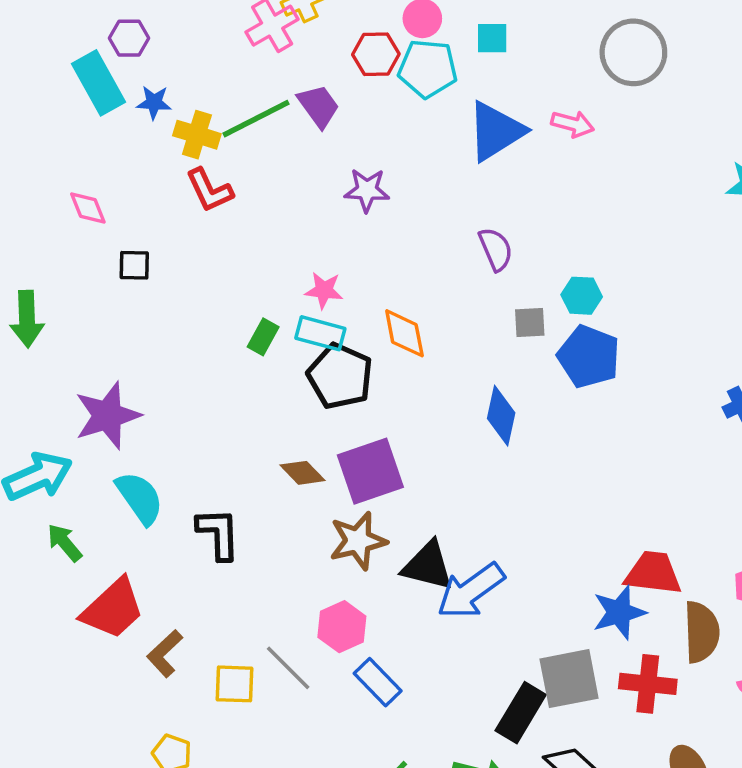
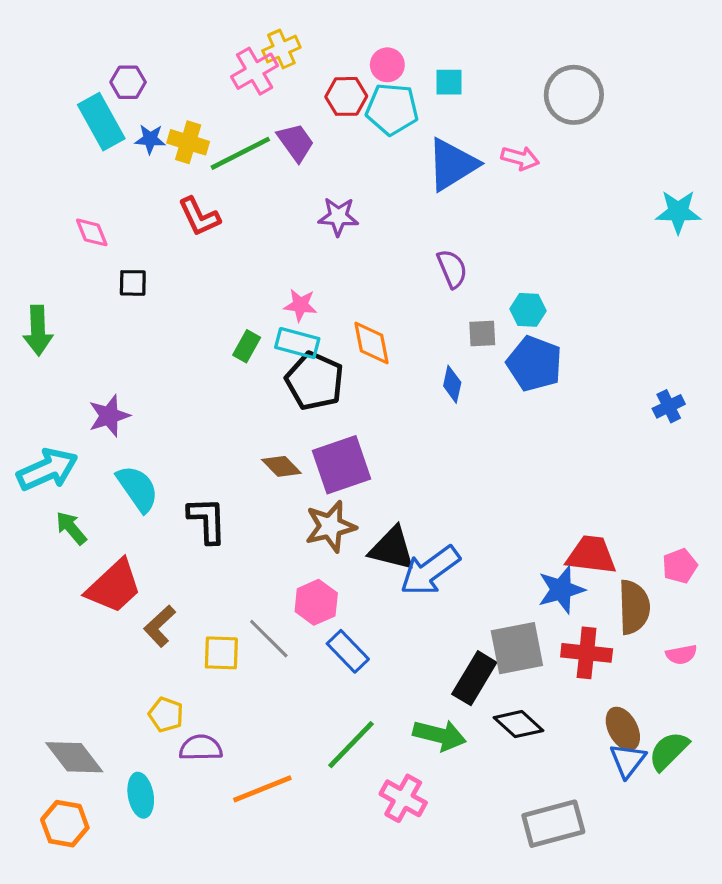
yellow cross: (197, 135) -> (188, 142), moved
purple star: (107, 416) -> (109, 416), size x0.7
blue diamond: (501, 416) -> (452, 384), moved, size x0.7

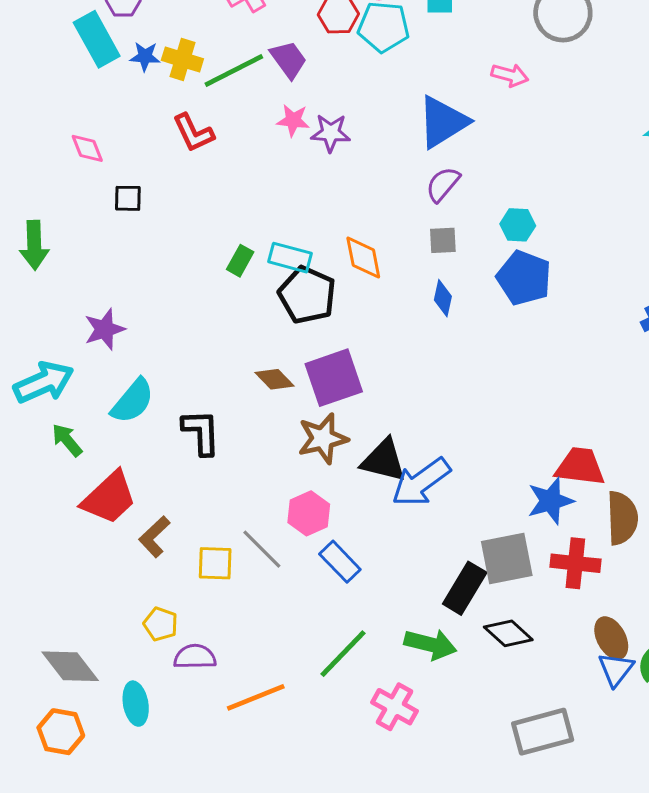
blue triangle: (452, 164) -> (443, 122), moved
purple semicircle: (452, 269) -> (443, 184), turned -117
pink star: (300, 305) -> (293, 120), moved
gray square: (482, 334) -> (443, 240), moved
cyan semicircle: (138, 488) -> (133, 401), turned 75

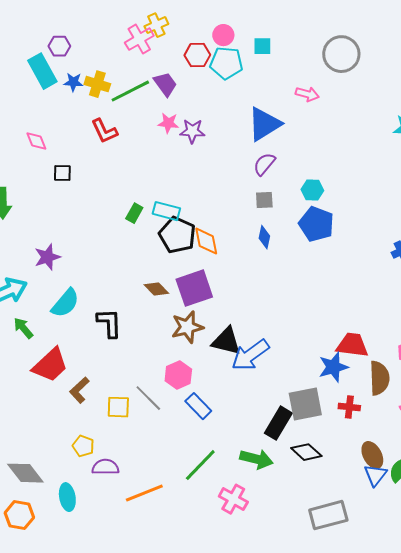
orange diamond: (363, 258) -> (206, 241), moved
red cross: (575, 563) -> (349, 407), size x0.7

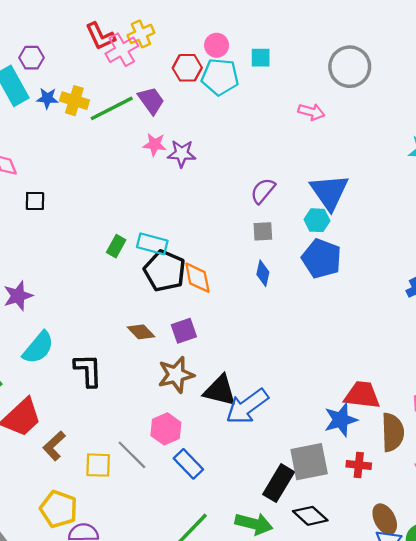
blue triangle: (264, 124) -> (329, 192), moved, turned -33
red L-shape: (104, 131) -> (100, 36), moved
purple square: (194, 288) -> (184, 331), size x0.6
yellow pentagon: (83, 446) -> (59, 509), size x1.5

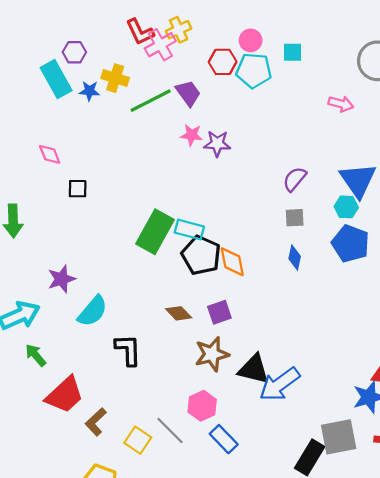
yellow cross: (74, 101) -> (115, 78), moved
green rectangle: (116, 246) -> (155, 232), size x2.0
cyan semicircle: (38, 348) -> (93, 311), moved
yellow square: (98, 465) -> (138, 440), turned 32

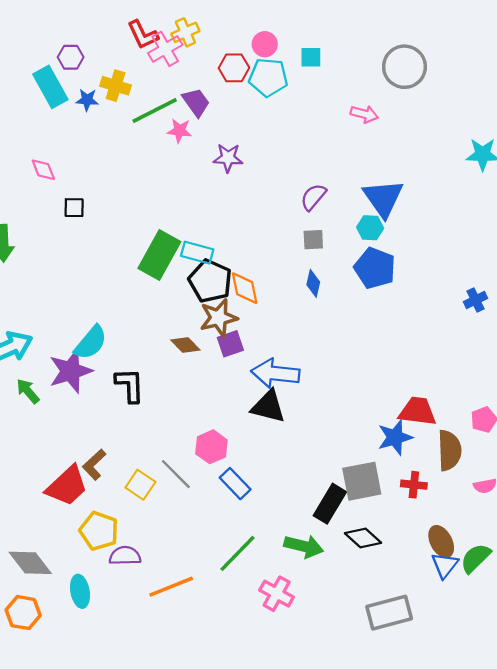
pink star: (191, 135) -> (179, 131), moved
purple star: (61, 279) -> (71, 371), moved, size x1.4
brown star: (212, 354) -> (219, 318), moved
blue arrow: (280, 384) -> (275, 373), moved, turned 42
red trapezoid: (65, 395) -> (67, 486), moved

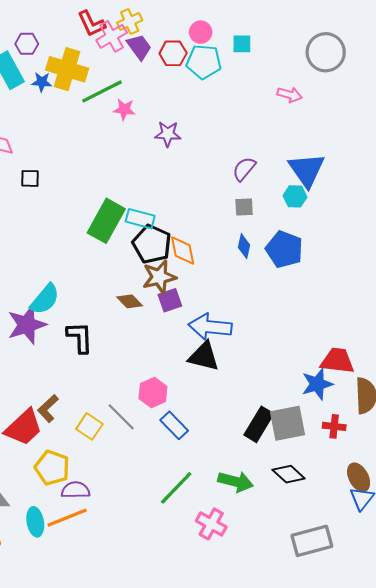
yellow cross: (116, 86) -> (67, 69), size x1.5
purple trapezoid: (196, 102) -> (139, 47), moved
blue pentagon: (375, 268) -> (284, 249), moved
black rectangle: (330, 504) -> (259, 424), moved
orange line: (171, 587) -> (67, 518), moved

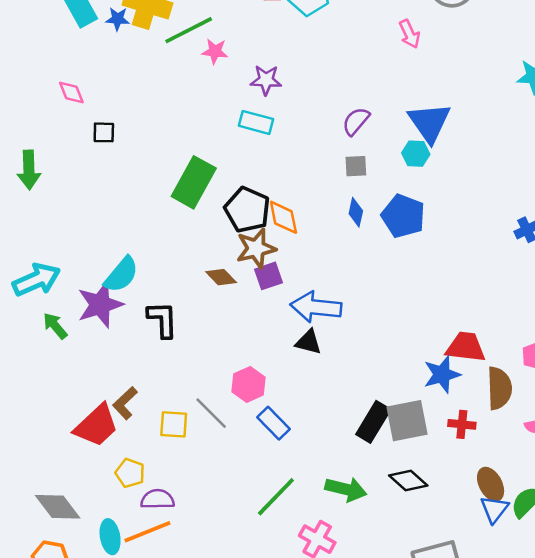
pink arrow: (290, 95) -> (409, 34), turned 50
cyan rectangle: (140, 219) -> (256, 122), moved
black triangle: (204, 356) -> (308, 342), size x0.7
yellow square: (89, 426) -> (174, 424), turned -30
yellow pentagon: (52, 468) -> (130, 473), size x0.7

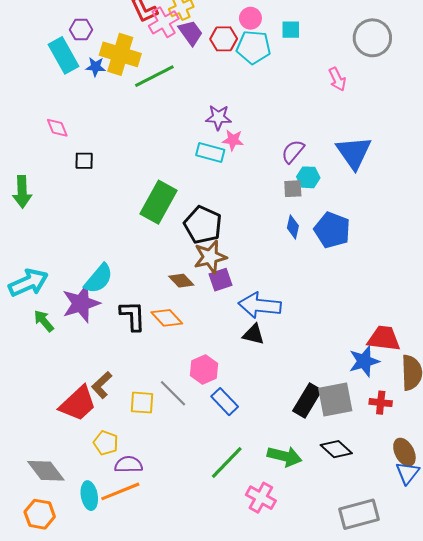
pink star: (215, 51) -> (233, 140), moved
cyan hexagon: (416, 154) -> (308, 177), moved
orange diamond: (283, 217) -> (167, 318), moved, turned -32

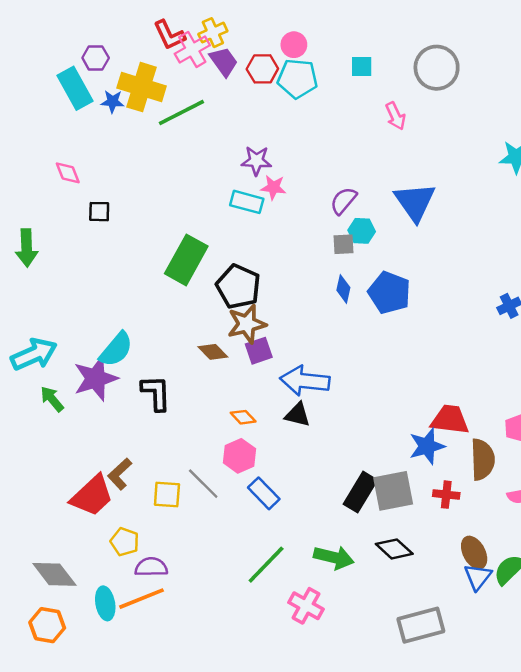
cyan square: (291, 30) -> (362, 66), moved
orange diamond: (167, 318) -> (243, 417), moved, size x0.7

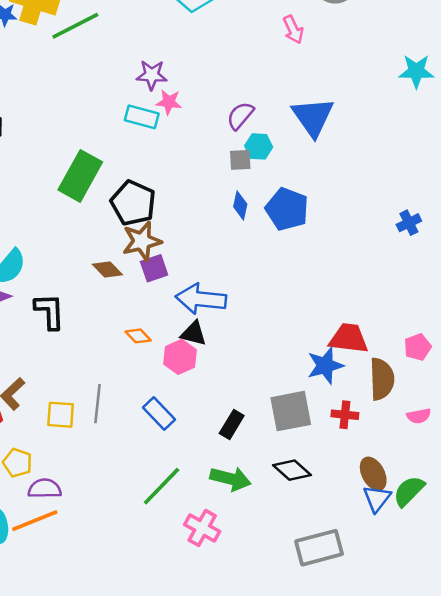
pink hexagon: (239, 456) -> (180, 357), moved
gray line: (203, 484) -> (97, 404), turned 51
black rectangle: (360, 492) -> (232, 425), moved, size x0.7

